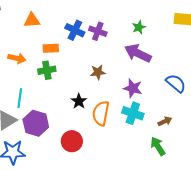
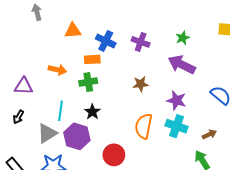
blue cross: (75, 30) -> (106, 41), moved
black star: (79, 101) -> (92, 112), moved

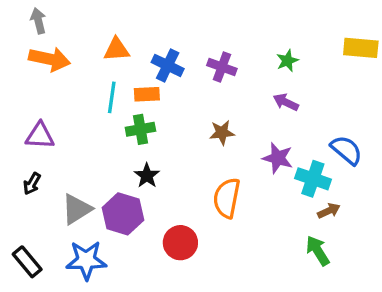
gray arrow: (37, 12) -> (38, 21), moved
purple arrow: (182, 65) -> (286, 102), size x0.6
orange arrow: (57, 70) -> (49, 59), moved, size x1.4
cyan line: (61, 111) -> (112, 97), moved
cyan cross: (176, 126) -> (313, 179), moved

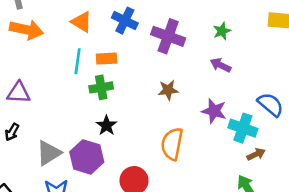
orange triangle: (117, 49) -> (82, 22), turned 35
blue cross: (168, 65) -> (125, 21), moved
purple cross: (222, 67) -> (168, 36), size x1.4

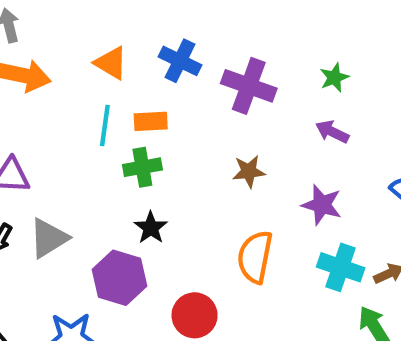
cyan cross: (243, 128) -> (341, 267), moved
gray triangle: (49, 153) -> (49, 238), moved

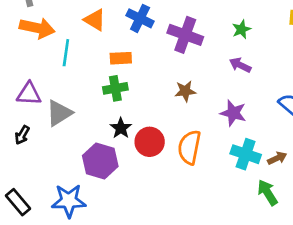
cyan line: (105, 126) -> (66, 53), moved
gray triangle: (49, 238) -> (59, 113), moved
red circle: (195, 315) -> (150, 142), moved

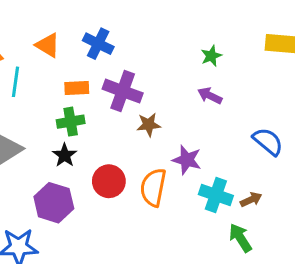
purple cross: (185, 35) -> (123, 91), moved
purple star: (233, 113) -> (187, 160), moved
black star: (121, 128) -> (65, 155), moved

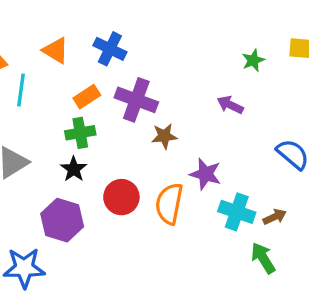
green star: (211, 56) -> (253, 60), moved
orange rectangle: (77, 88) -> (87, 97), turned -30

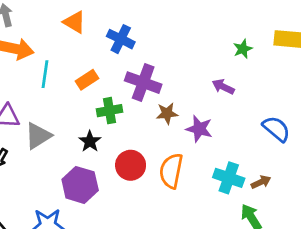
orange triangle: (56, 50) -> (74, 22), moved
orange rectangle: (87, 97) -> (87, 80), moved
green cross: (80, 133) -> (110, 111), moved
purple star: (205, 174) -> (199, 129), moved

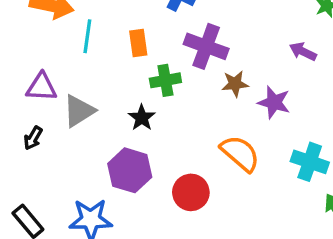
orange rectangle: (87, 80) -> (138, 43), turned -65
red circle: (131, 165) -> (191, 192), moved
orange semicircle: (171, 171) -> (240, 153), turned 120

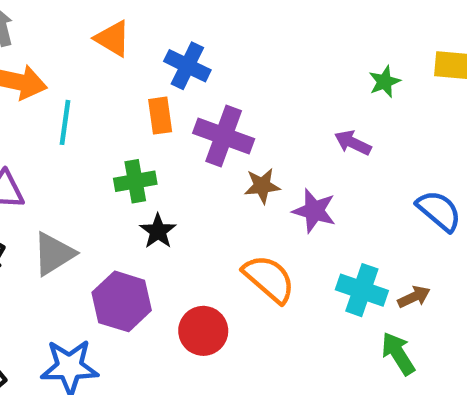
orange rectangle: (138, 43) -> (160, 116), moved
green cross: (165, 80) -> (135, 181), moved
gray triangle: (79, 111) -> (54, 254), moved
black star: (142, 118) -> (158, 231), moved

